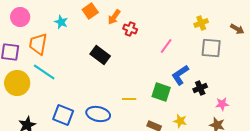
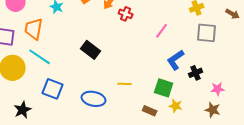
black rectangle: (100, 55) -> (91, 50), moved
green square: (161, 92) -> (164, 88), moved
blue square: (63, 115) -> (53, 89), moved

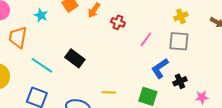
red cross: (126, 14) -> (118, 22), moved
gray square: (207, 33) -> (179, 41), moved
cyan line: (40, 57) -> (42, 65), moved

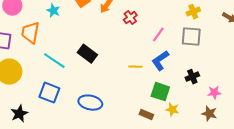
red cross: (118, 22) -> (130, 18), turned 32
blue L-shape: (160, 68) -> (160, 61), moved
yellow line: (109, 92) -> (135, 67), moved

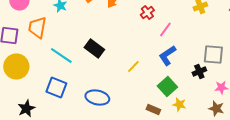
red cross: (130, 18) -> (147, 12), moved
gray square: (191, 37) -> (213, 54), moved
yellow line: (135, 67) -> (133, 66), moved, turned -48
green square: (160, 92) -> (167, 86), turned 30

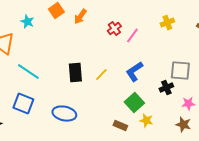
pink line: (165, 30) -> (132, 36), moved
black rectangle: (94, 48) -> (75, 73), moved, turned 48
yellow line: (133, 66) -> (101, 75), moved

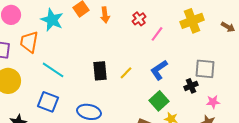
orange arrow: (80, 17) -> (105, 15), turned -42
cyan star: (27, 22) -> (52, 20), size x1.6
yellow cross: (167, 23) -> (192, 21), size x1.6
red cross: (114, 29) -> (139, 19), moved

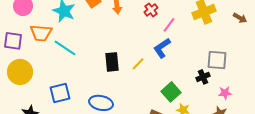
orange trapezoid: (29, 42) -> (41, 33), turned -95
cyan line: (53, 70) -> (65, 48), moved
blue L-shape: (159, 70) -> (162, 48), moved
blue square: (48, 102) -> (60, 93), turned -35

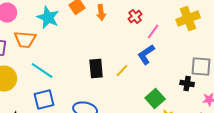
cyan line: (65, 48) -> (42, 71), moved
black cross: (203, 77) -> (187, 84), turned 32

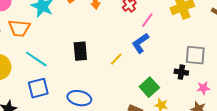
black rectangle: (96, 69) -> (80, 51), moved

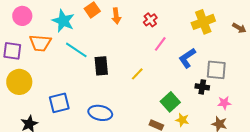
pink line: (147, 20) -> (160, 44), moved
blue L-shape: (140, 43) -> (187, 58), moved
cyan line: (36, 59) -> (76, 50), moved

